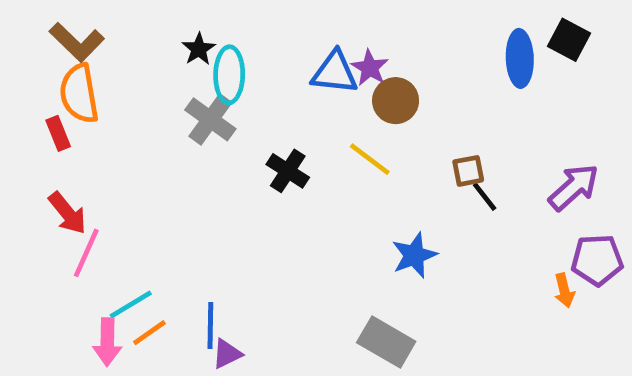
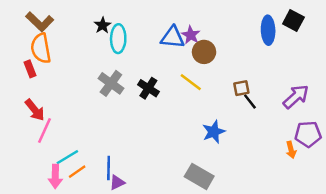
gray cross: (210, 119) -> (111, 83), moved

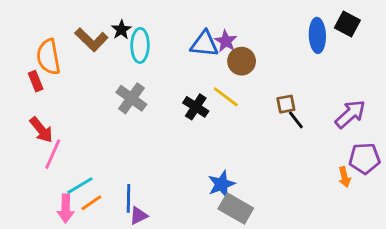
brown L-shape: (40, 22) -> (91, 40), moved
black cross: (148, 88) -> (196, 107), moved
blue star: (214, 132) -> (222, 184), moved

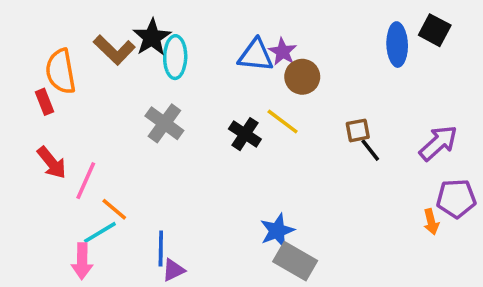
black star: (121, 30) -> (152, 37), size x1.5
pink line: (53, 154) -> (86, 181), moved
orange line: (91, 203) -> (114, 209), moved, turned 75

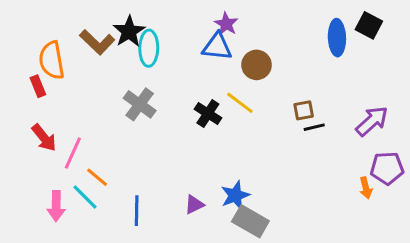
purple star: (283, 52) -> (226, 24), moved
black line: (370, 150) -> (314, 127), turned -65
cyan line: (100, 232) -> (85, 197), turned 76
pink arrow: (82, 261) -> (56, 206), moved
purple triangle: (173, 270) -> (194, 205), moved

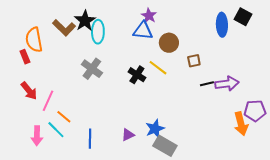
brown square: (304, 110) -> (194, 61), moved
purple arrow: (372, 121) -> (227, 84), moved, turned 35
orange arrow: (366, 188) -> (241, 124), size x1.6

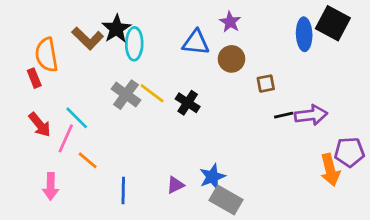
purple star: (149, 16) -> (230, 22), moved
black square: (243, 17) -> (333, 23), size x1.4
yellow line: (158, 68) -> (152, 93), moved
cyan line: (56, 130) -> (77, 118), moved

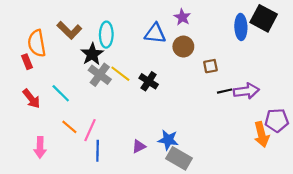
black star: (116, 29) -> (92, 54), moved
pink line: (66, 138) -> (90, 130), moved
blue star: (212, 177) -> (168, 140), turned 30

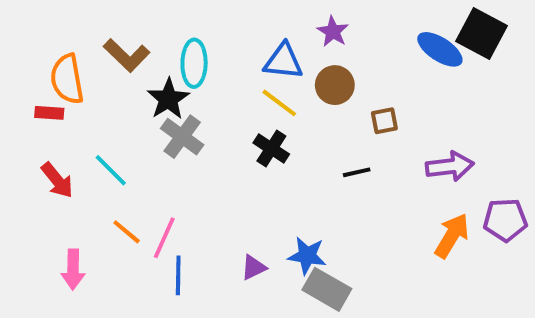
blue ellipse: (241, 27) -> (440, 49), turned -55
red rectangle: (27, 62) -> (49, 113), turned -64
yellow line: (120, 74) -> (279, 103), moved
black line: (225, 91) -> (357, 172), moved
orange arrow: (262, 134) -> (452, 236), moved, turned -135

